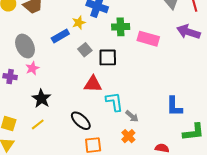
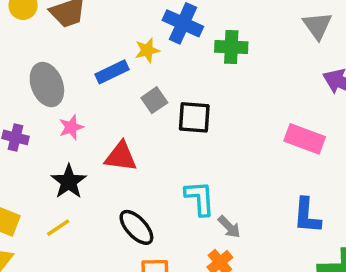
green cross: (121, 27) -> (231, 47), moved
pink rectangle: (148, 39) -> (305, 139), moved
pink star: (32, 68) -> (71, 127), moved
red triangle: (93, 84) -> (121, 156), moved

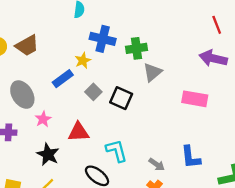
gray triangle: (317, 26) -> (152, 72), moved, turned 36
black square: (194, 117) -> (121, 98), turned 30
cyan L-shape: (200, 198) -> (117, 151), moved
blue L-shape: (307, 216) -> (191, 157), moved

